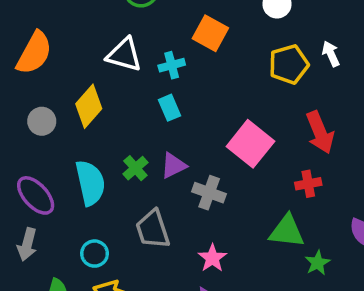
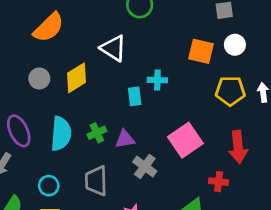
orange square: (210, 33) -> (201, 51), moved, turned -32
cyan cross: (172, 65) -> (157, 80), moved

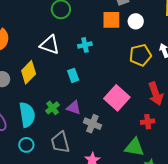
orange square: (201, 51) -> (111, 20), moved
cyan cross: (157, 80) -> (85, 45), moved
purple triangle: (125, 139) -> (74, 108), turned 42
cyan circle: (49, 186) -> (26, 145), moved

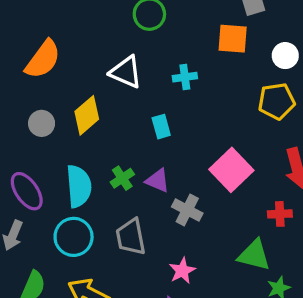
white circle: (136, 21) -> (285, 56), moved
cyan circle: (26, 145) -> (74, 237), size x1.5

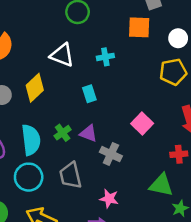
pink square: (231, 170) -> (142, 123), size x0.7
pink star: (182, 271) -> (109, 199), turned -30

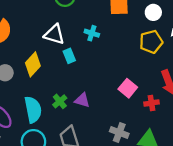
cyan cross: (105, 57) -> (92, 33), turned 32
cyan rectangle: (89, 94) -> (69, 56), moved
gray cross: (111, 154) -> (119, 132), moved
red cross: (179, 154) -> (151, 103), moved

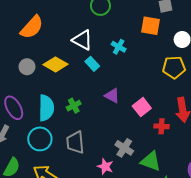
cyan rectangle: (69, 56) -> (92, 64), turned -32
yellow diamond: (33, 64) -> (55, 64), turned 65
purple triangle: (82, 100) -> (112, 96), moved

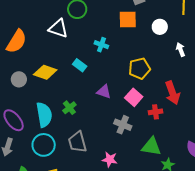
white triangle: (82, 40) -> (58, 28), moved
yellow pentagon: (174, 67) -> (139, 68), moved
gray cross: (124, 148) -> (123, 125), moved

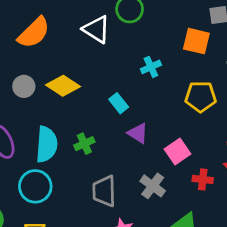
cyan cross: (101, 45) -> (151, 67), turned 32
cyan rectangle: (80, 65) -> (119, 103), moved
yellow pentagon: (139, 68) -> (201, 97), moved
gray trapezoid: (77, 142) -> (104, 191), moved

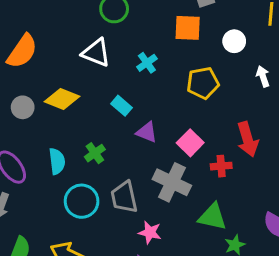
white triangle: (96, 29) -> (96, 53), moved
cyan semicircle: (47, 144) -> (57, 161), size x0.7
cyan circle: (35, 186) -> (82, 201), moved
gray cross: (153, 186) -> (172, 182), size x1.4

